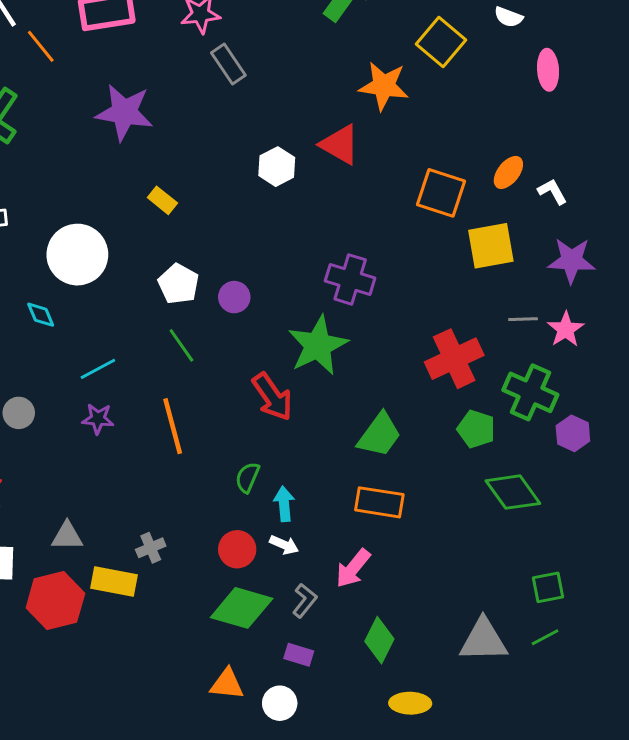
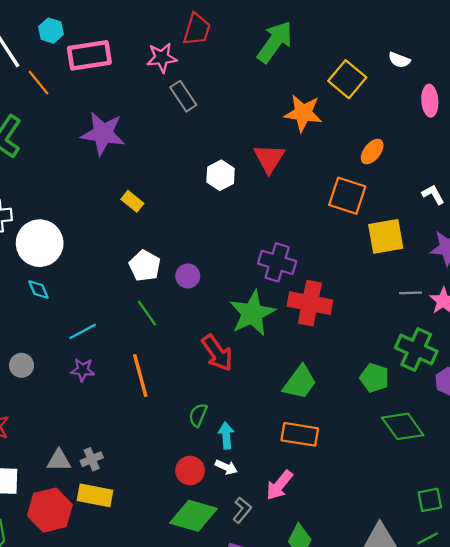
red triangle: (340, 145) -> (269, 158), turned 32
orange ellipse: (508, 172) -> (372, 152), moved
white circle: (77, 255) -> (40, 243), moved
red cross: (454, 359) -> (310, 303), moved, turned 36
gray cross: (151, 548) -> (92, 459), moved

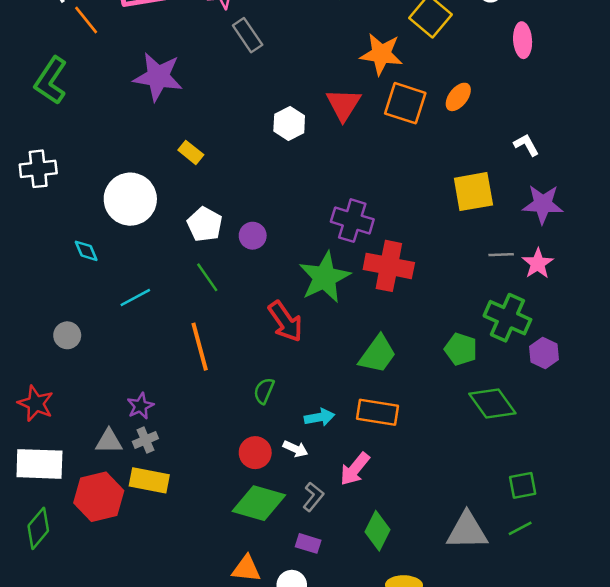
orange square: (347, 196) -> (405, 103), moved
white circle: (40, 243) -> (130, 199), moved
purple star: (83, 370) -> (140, 406), moved, turned -30
cyan arrow: (226, 435) -> (319, 417), moved, turned 85

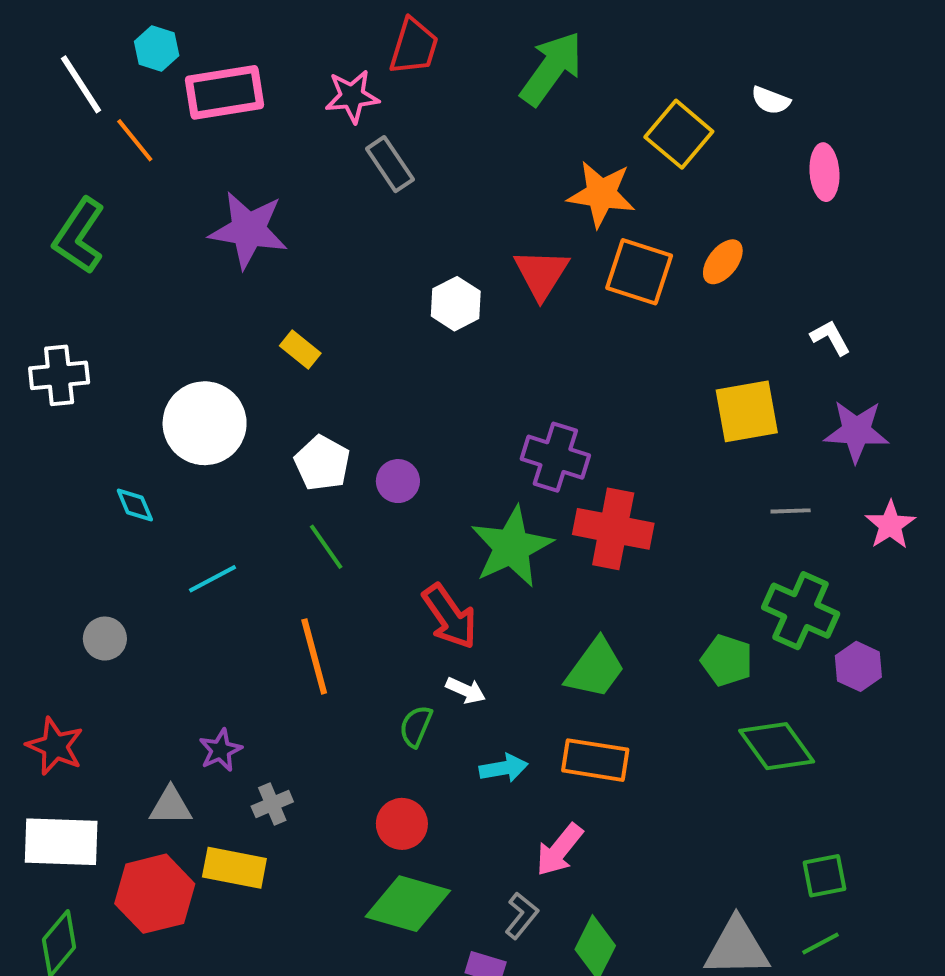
pink star: (538, 263) -> (890, 525), moved
gray cross: (145, 440) -> (272, 804), moved
white arrow: (296, 449) -> (466, 690), moved
gray L-shape: (313, 497) -> (521, 916), moved

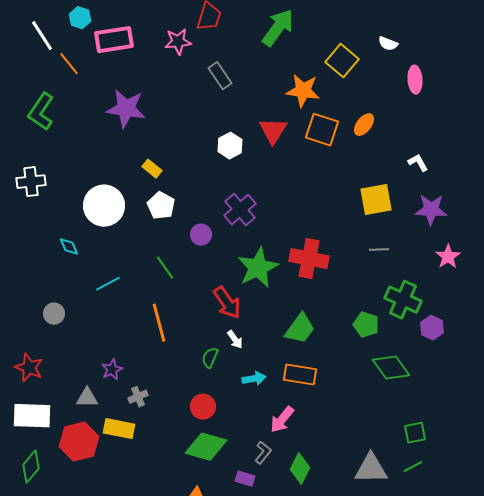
gray rectangle: (390, 164) -> (220, 76), moved
purple cross: (555, 457) -> (240, 210), moved, turned 32
white pentagon: (322, 463) -> (161, 206), moved
gray line: (791, 511) -> (379, 250), moved
white arrow: (466, 690) -> (235, 340), turned 30

